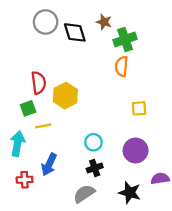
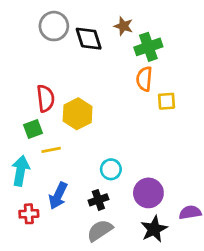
yellow square: (139, 108) -> (167, 101), moved
purple circle: (136, 150) -> (148, 193), moved
black cross: (95, 168) -> (98, 200), moved
black star: (130, 193) -> (154, 229), turned 30

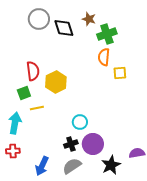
purple circle: (148, 193) -> (93, 144), moved
blue arrow: (58, 196) -> (42, 166), moved
red cross: (29, 214) -> (13, 151), moved

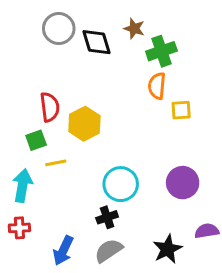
cyan circle: (80, 122) -> (121, 184), size x1.5
purple circle: (93, 144) -> (183, 183), moved

